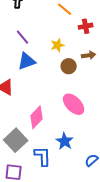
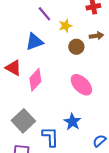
purple line: (23, 37) -> (44, 14), moved
pink diamond: (37, 117) -> (35, 80), moved

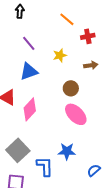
purple line: (44, 14) -> (29, 43), moved
brown circle: (76, 47) -> (71, 88), moved
blue star: (72, 122) -> (67, 151), turned -30

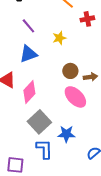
brown arrow: (91, 65) -> (90, 77), moved
gray square: (18, 150) -> (39, 122), moved

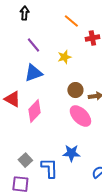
gray square: (39, 122) -> (25, 160), moved, size x0.6

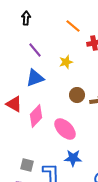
pink ellipse: (80, 116) -> (65, 129), moved
gray square: (25, 160) -> (27, 165), turned -32

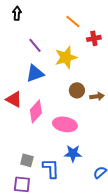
black arrow: (26, 18) -> (17, 13), moved
yellow star: (66, 62) -> (66, 57), size x1.6
pink ellipse: (65, 129) -> (65, 124), turned -35

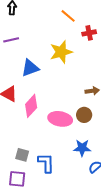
purple line: (35, 45) -> (11, 40), moved, turned -63
brown circle: (77, 90) -> (84, 115), moved
blue star: (73, 153) -> (82, 148), moved

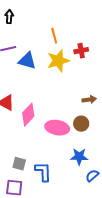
orange line: (68, 16) -> (54, 36), moved, turned 35
red cross: (89, 33) -> (81, 51), moved
blue triangle: (30, 68) -> (27, 61), moved, turned 36

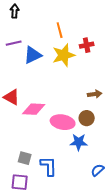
blue triangle: (27, 61) -> (33, 55), turned -42
pink diamond: (28, 115) -> (34, 109), turned 50
blue star: (79, 157) -> (79, 142), moved

